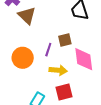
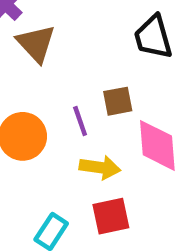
purple line: (48, 50) -> (80, 121), turned -40

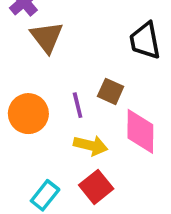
brown square: (118, 101) -> (111, 91), turned 30
red square: (111, 216) -> (96, 187), turned -32

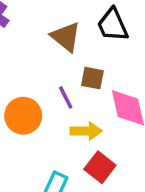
brown triangle: (47, 37) -> (66, 37), moved

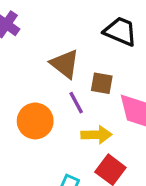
black trapezoid: (113, 25) -> (120, 31), turned 138
brown triangle: (66, 37) -> (65, 64), moved

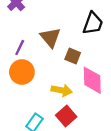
black trapezoid: (120, 31) -> (93, 23), turned 75
purple line: (76, 103) -> (20, 48), moved, turned 42

